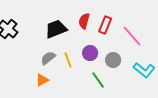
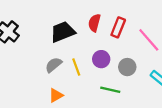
orange triangle: (42, 80) -> (56, 95), moved
green line: (98, 80) -> (110, 90), turned -42

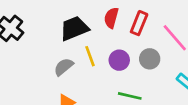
yellow line: (76, 67) -> (90, 56), moved
gray circle: (127, 67) -> (150, 59), moved

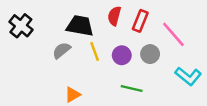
black trapezoid: (74, 28) -> (80, 26), turned 32
gray semicircle: (64, 67) -> (61, 50), moved

